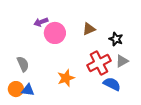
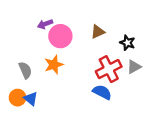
orange star: (66, 78) -> (54, 65), moved
blue semicircle: (112, 84) -> (102, 92), moved
blue triangle: (28, 90) -> (31, 99), turned 32

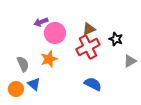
gray triangle: (134, 67) -> (130, 61), moved
red cross: (109, 69) -> (88, 47), moved
blue triangle: (31, 99) -> (34, 84), moved

